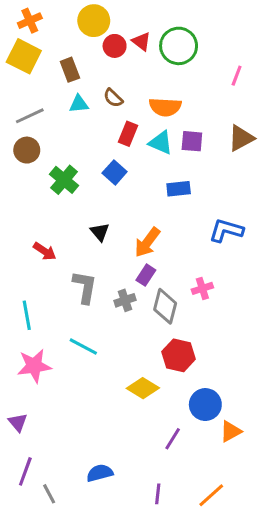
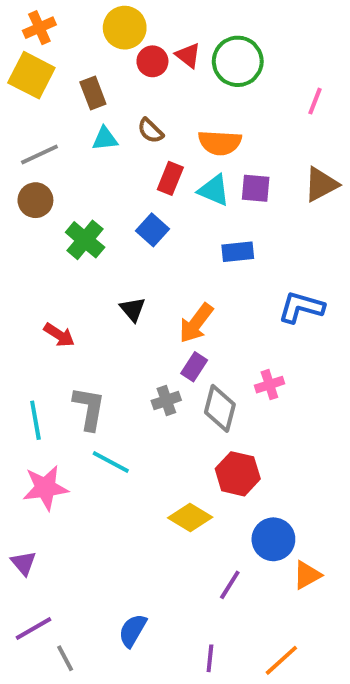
gray L-shape: (85, 287) -> (89, 408), moved
purple line: (25, 471) -> (33, 629), turned 40
blue semicircle: (100, 473) -> (133, 631), turned -45

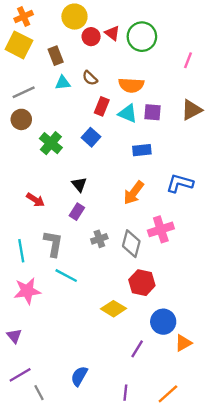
orange arrow: (196, 323) -> (134, 193), moved
purple rectangle: (194, 367) -> (77, 212), moved
pink cross: (269, 385) -> (161, 229), size x1.5

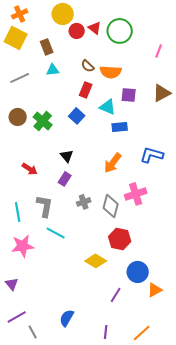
brown semicircle: (90, 78) -> (88, 66), moved
cyan triangle: (128, 113) -> (108, 107), moved
brown circle: (21, 119) -> (18, 117), moved

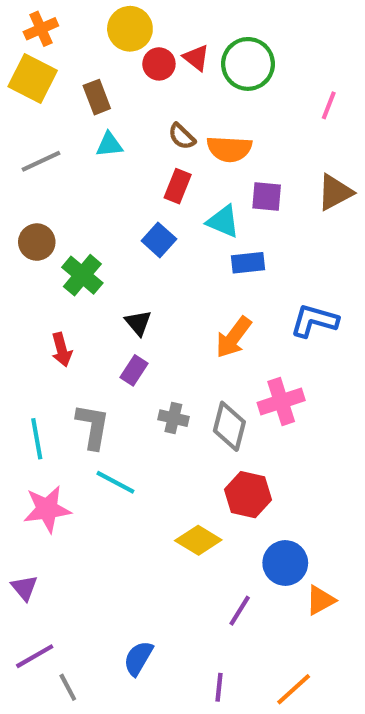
green cross: (43, 121) -> (82, 275), moved
red arrow: (30, 169) -> (62, 350), turned 42
gray cross: (84, 202) -> (173, 418), turned 32

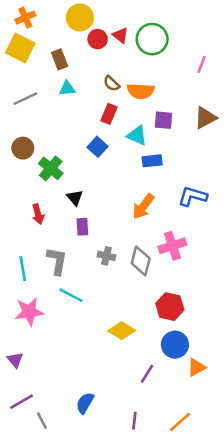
black triangle: (138, 323) -> (75, 198), moved
purple rectangle: (134, 370) -> (82, 227), turned -36
red hexagon: (248, 495) -> (170, 307), moved

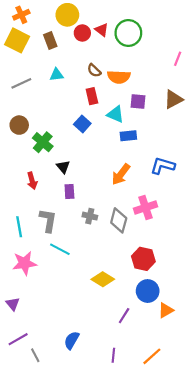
brown rectangle: (60, 59) -> (50, 40), moved
pink line: (202, 64) -> (178, 59), moved
red rectangle: (109, 114) -> (92, 96), turned -35

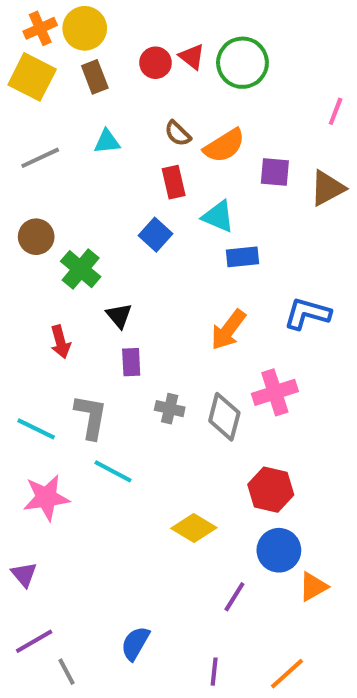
yellow circle: (67, 15) -> (85, 28), moved
orange semicircle: (119, 77) -> (224, 146), turned -35
purple square: (138, 102) -> (275, 172), moved
cyan line: (19, 227) -> (36, 429), turned -54

